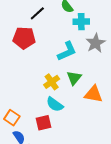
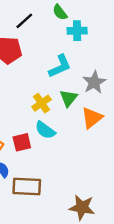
gray star: (96, 43) -> (94, 82), moved
orange triangle: (94, 94) -> (92, 118), turned -48
red square: (43, 123) -> (22, 142), moved

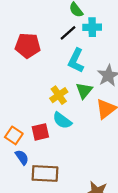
black line: (24, 21) -> (68, 33), moved
cyan L-shape: (60, 66) -> (76, 61), turned 140

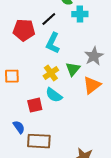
black line: (68, 33) -> (49, 19), moved
cyan L-shape: (76, 61) -> (53, 43), moved
orange square: (14, 135) -> (12, 76), moved, turned -35

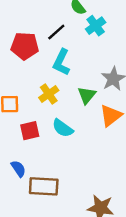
cyan cross: (80, 14) -> (96, 26), turned -35
yellow cross: (51, 73) -> (49, 94), moved
red square: (35, 105) -> (30, 131), moved

